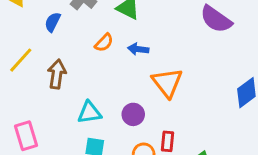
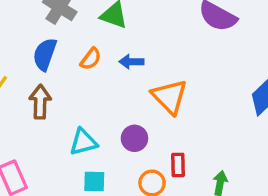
blue semicircle: (53, 22) -> (45, 54), moved, size x1.4

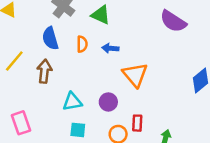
blue semicircle: (45, 54) -> (50, 38), turned -40
orange semicircle: (91, 59) -> (82, 44), turned -42

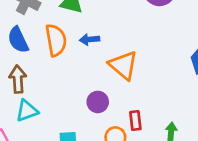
orange semicircle: (82, 44) -> (56, 40), size x1.6
cyan triangle: (72, 102) -> (27, 111), moved

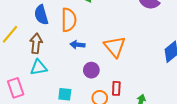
blue arrow: (89, 39) -> (77, 45), moved

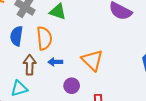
blue semicircle: (41, 15) -> (17, 36), turned 30
brown arrow: (36, 43) -> (30, 65), moved

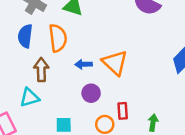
blue arrow: (55, 62) -> (83, 64), moved

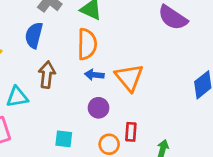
orange semicircle: (58, 38) -> (87, 44), moved
cyan triangle: (30, 98) -> (17, 97), moved

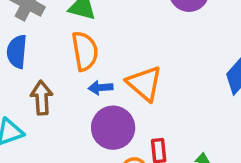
purple circle: (99, 108) -> (113, 128), size x1.6

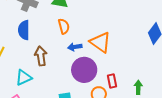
orange semicircle: (85, 51) -> (64, 26), size x0.7

